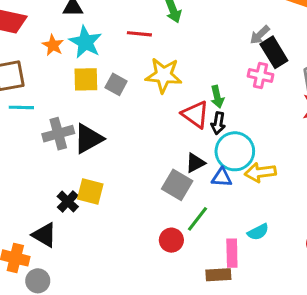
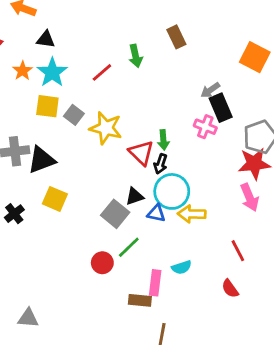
red line: (139, 34) -> (102, 72), turned -55
yellow star: (164, 75) -> (106, 128), moved
yellow square: (90, 192) -> (55, 199), moved

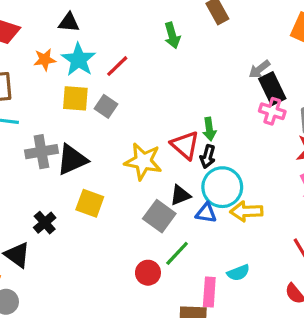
orange star: (23, 71) -> (45, 60), turned 30
red line: (102, 72) -> (117, 66), moved
pink cross: (205, 127) -> (272, 111), moved
yellow star: (106, 128) -> (143, 161), moved

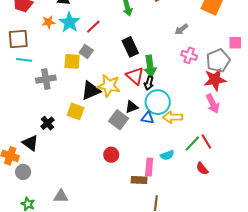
black rectangle: (272, 89) -> (130, 47), moved
yellow square: (75, 98) -> (72, 61), moved
green arrow: (209, 129) -> (150, 66), size x1.5
black triangle: (72, 160) -> (91, 91), moved
green line: (177, 253) -> (192, 143), moved

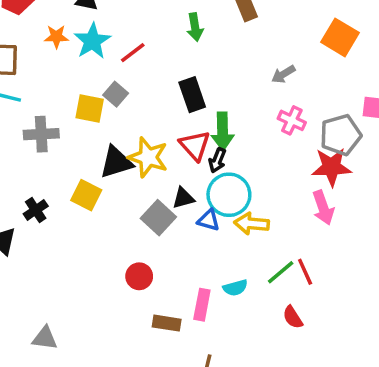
brown rectangle: (139, 180) -> (167, 323), moved

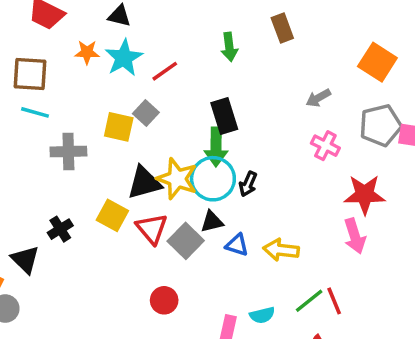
green arrow: (223, 131) -> (216, 147), moved
gray pentagon: (341, 135) -> (380, 125), moved
red triangle: (195, 145) -> (152, 229), moved
cyan circle: (229, 195) -> (213, 179), moved

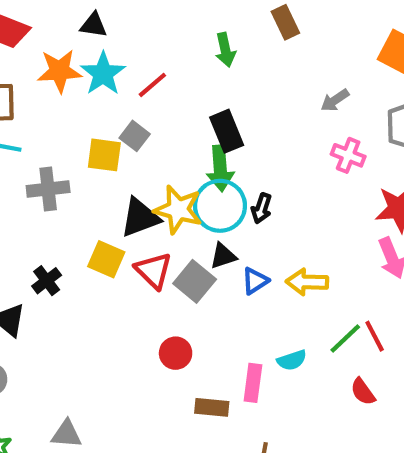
orange star: (87, 52) -> (59, 71), size x1.5
blue triangle: (237, 245) -> (255, 281), turned -45

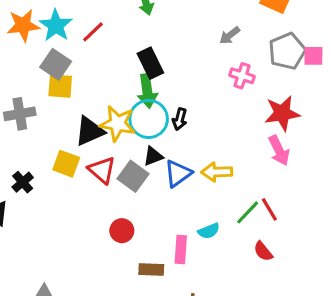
gray square: (135, 136) -> (56, 64), moved, size x1.4
blue triangle: (255, 281) -> (178, 173), size x1.4

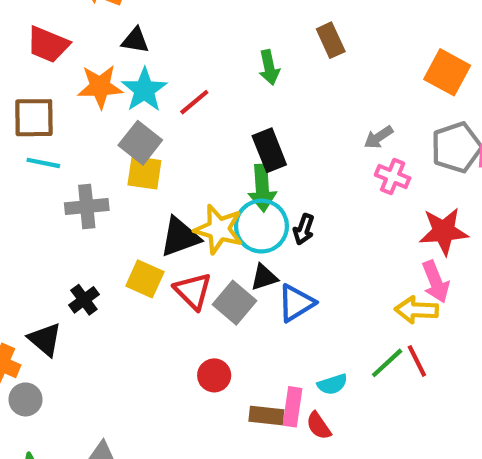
gray arrow: (230, 35) -> (379, 137), moved
yellow arrow: (217, 172) -> (417, 310), moved
red semicircle: (263, 251) -> (319, 426), moved
brown rectangle: (151, 270) -> (266, 415), moved

